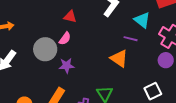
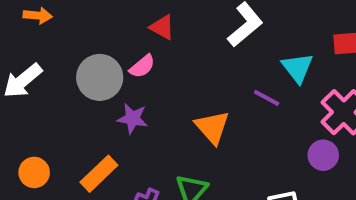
orange triangle: (119, 58) -> (212, 127), moved

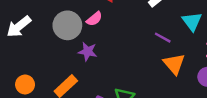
purple line: (267, 98) -> (163, 38), moved
orange triangle: (212, 127) -> (174, 64), moved

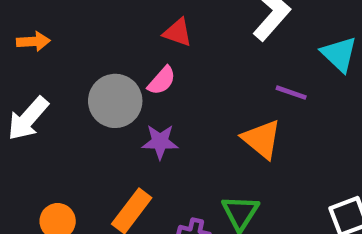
orange triangle: (174, 64) -> (262, 139), moved

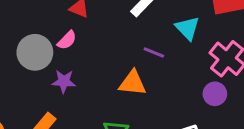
orange triangle: (262, 139) -> (132, 83), turned -36

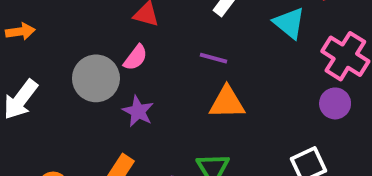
purple line: (154, 53) -> (214, 58), moved
purple star: (64, 81) -> (138, 111), turned 30

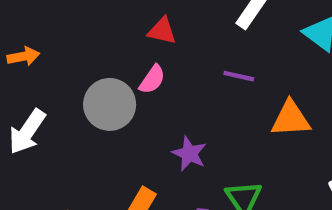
orange triangle: (227, 103) -> (291, 119), moved
purple star: (138, 111) -> (189, 154), moved

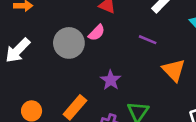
orange triangle: (291, 119) -> (174, 70), turned 40

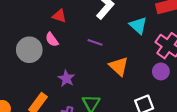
pink semicircle: (97, 33) -> (52, 40), turned 104

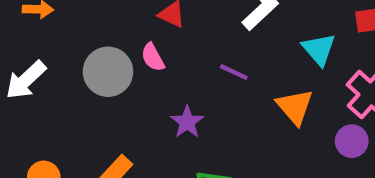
orange triangle: (119, 66) -> (295, 107), moved
purple star: (66, 78) -> (187, 122), moved

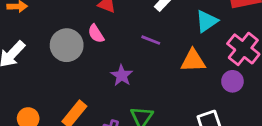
cyan triangle: (319, 49) -> (207, 21), turned 40
orange triangle: (295, 107) -> (193, 61), turned -48

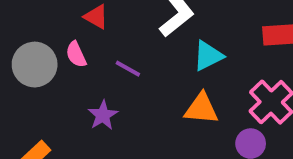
cyan triangle: (207, 21) -> (208, 56), moved
purple line: (151, 40) -> (128, 69), moved

